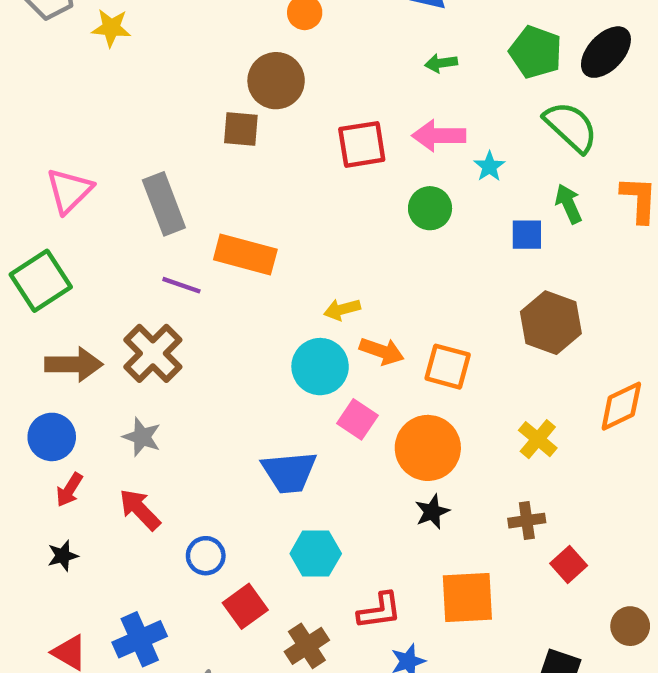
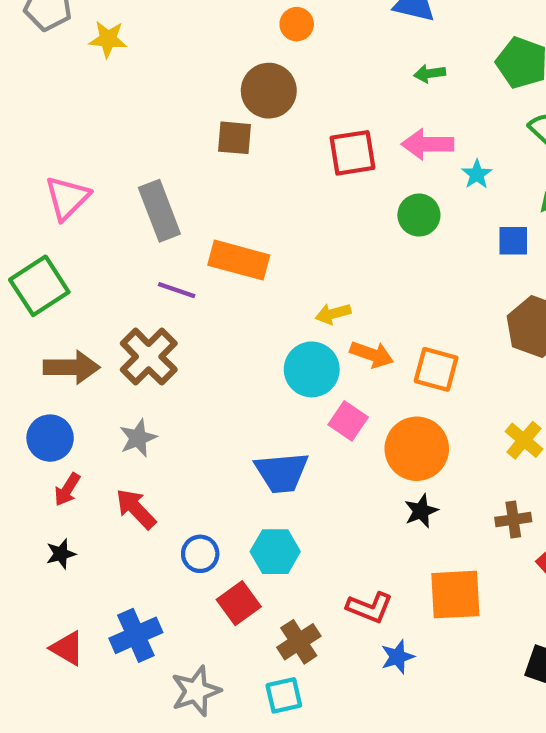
gray star: (142, 437) -> (138, 438), turned 30
cyan hexagon: (316, 554) -> (275, 552), moved
red L-shape: (379, 611) -> (370, 607), turned 30

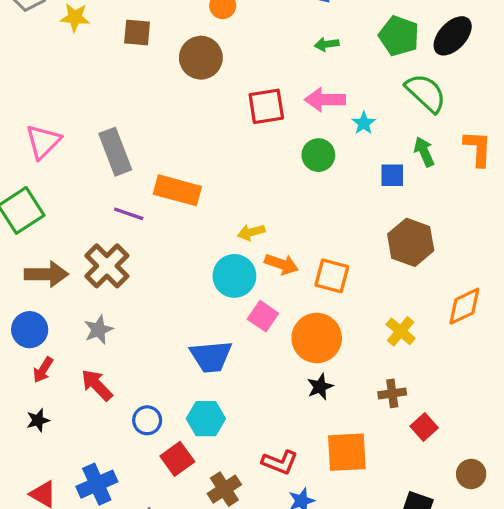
brown square: (234, 138) -> (137, 33), moved

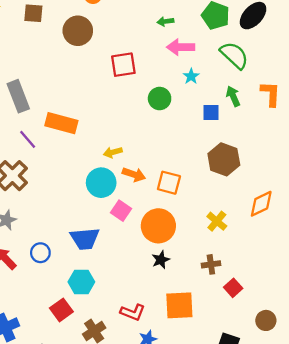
pink arrow: (325, 100) -> (181, 47), moved
purple line: (129, 214) -> (28, 139), turned 30
blue circle: (147, 420) -> (40, 253), moved

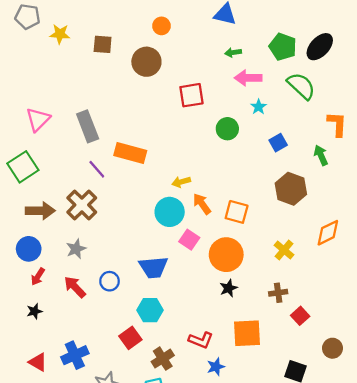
green arrow: (233, 96) -> (321, 155), moved
blue square: (211, 113) -> (278, 143), turned -30
orange arrow: (134, 174) -> (202, 204), turned -145

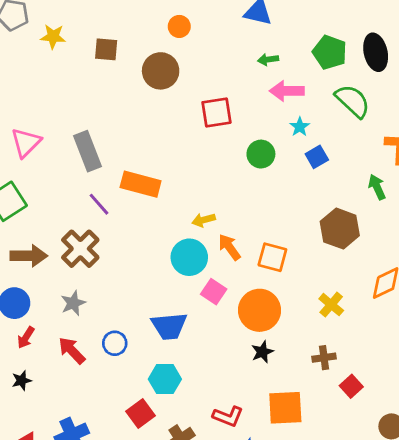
black ellipse: (320, 47) -> (376, 52), turned -56
blue square: (278, 143) -> (317, 157), moved

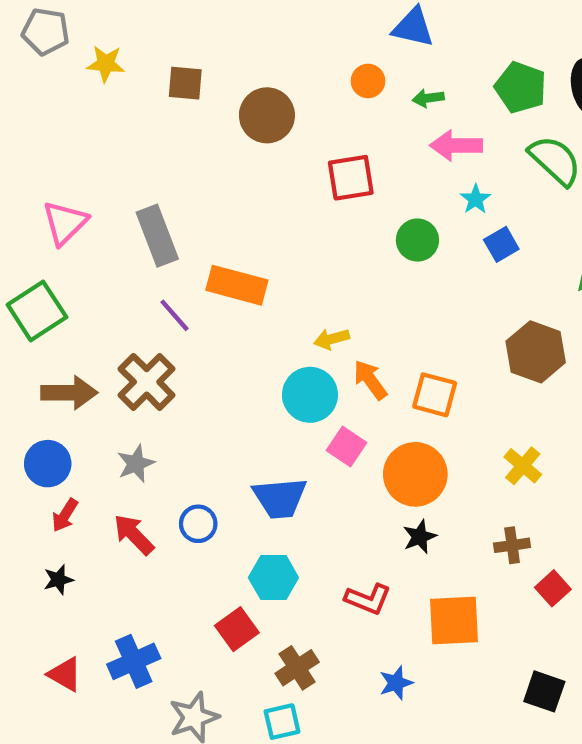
orange circle: (179, 26) -> (368, 81), moved
red L-shape: (228, 416) -> (368, 599), moved

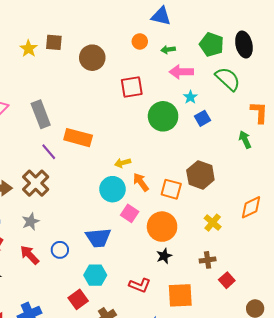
yellow star: (106, 64) -> (29, 49), moved, turned 30
green circle: (417, 240) -> (163, 116), size x1.5
brown hexagon: (536, 352) -> (200, 175), moved

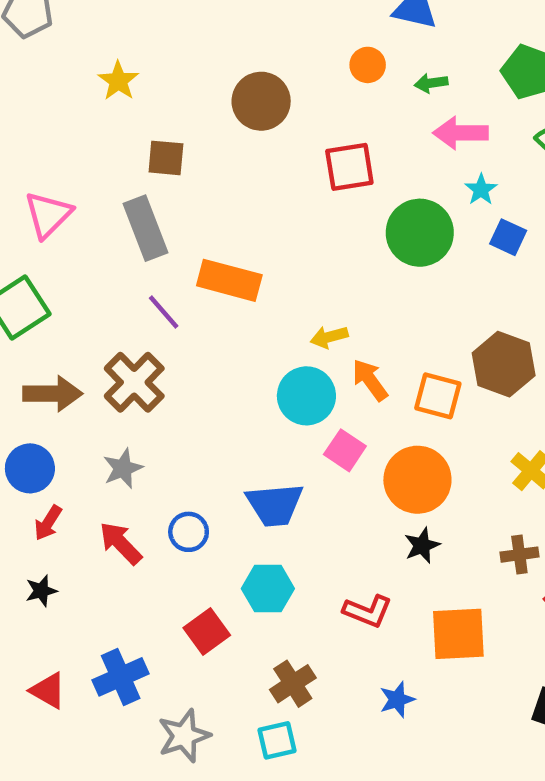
brown square: (54, 42) -> (166, 158), moved
blue square: (203, 118) -> (508, 237), turned -35
red square: (78, 299) -> (207, 632), moved

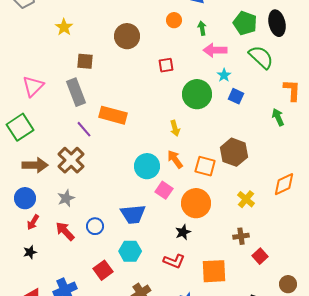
green arrow: (431, 83) -> (202, 28), turned 88
red square: (349, 167) -> (166, 65), size x0.7
yellow arrow: (329, 337) -> (175, 128), moved, turned -91
black star: (422, 545) -> (183, 232), moved

